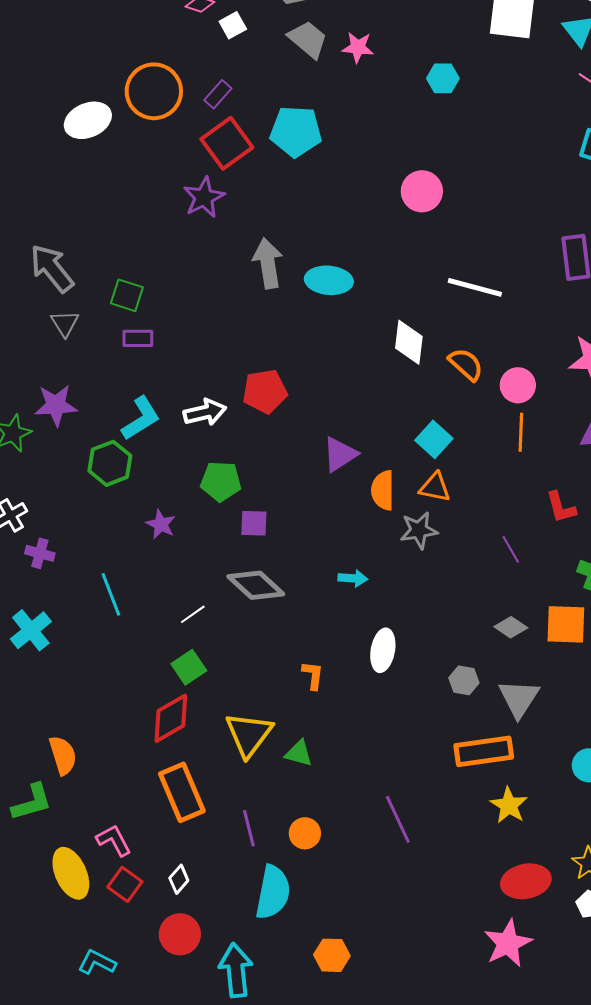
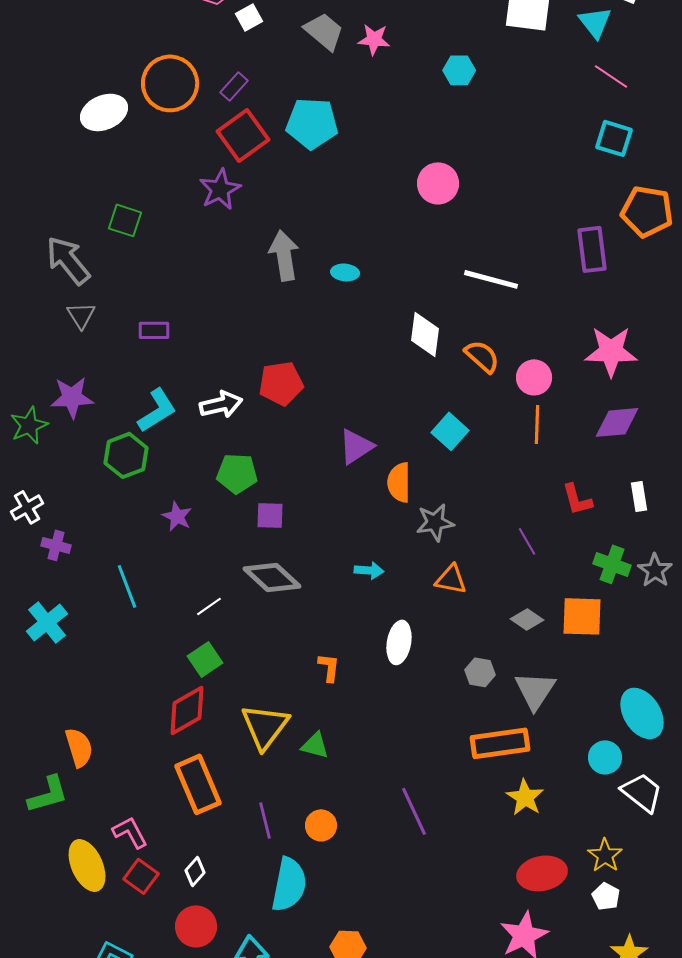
cyan ellipse: (329, 280) -> (345, 272), size x0.6
green square: (127, 295) -> (125, 220), moved
orange triangle: (435, 487) -> (451, 579), moved

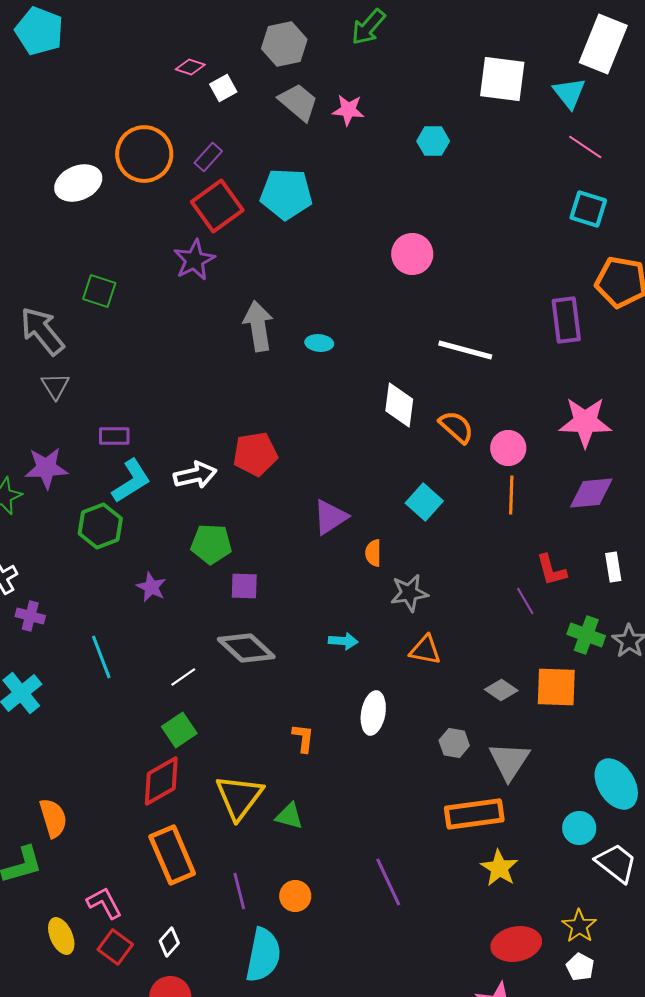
purple rectangle: (154, 330) -> (114, 436), moved
orange semicircle: (399, 482) -> (373, 553), size x0.7
purple line: (527, 541) -> (525, 601), moved
yellow ellipse: (87, 865) -> (61, 936), size x0.7

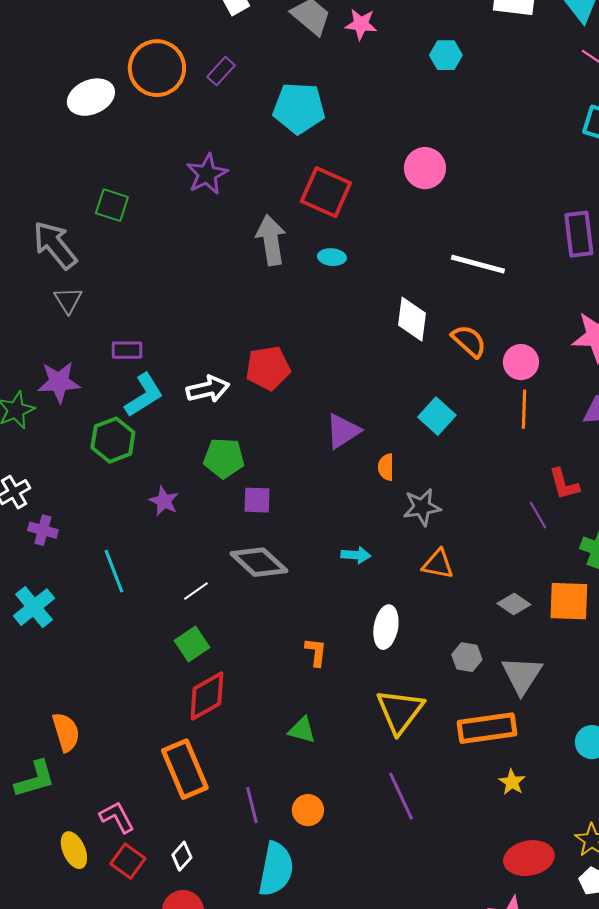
red square: (217, 206) -> (326, 192), moved, turned -30
red diamond: (161, 781) -> (207, 696), moved
yellow triangle: (239, 797) -> (400, 711), moved
yellow star: (499, 868) -> (512, 782), size x0.7

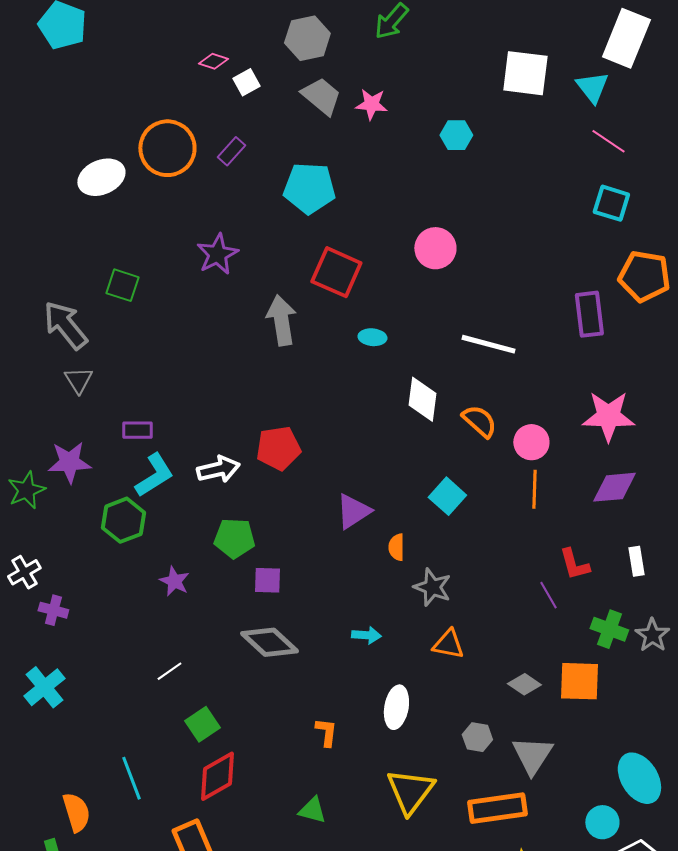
cyan ellipse: (332, 257) -> (372, 337), moved
gray star: (422, 507) -> (432, 587), turned 30
cyan line: (114, 571) -> (131, 778), moved
white line: (196, 591) -> (169, 671), moved

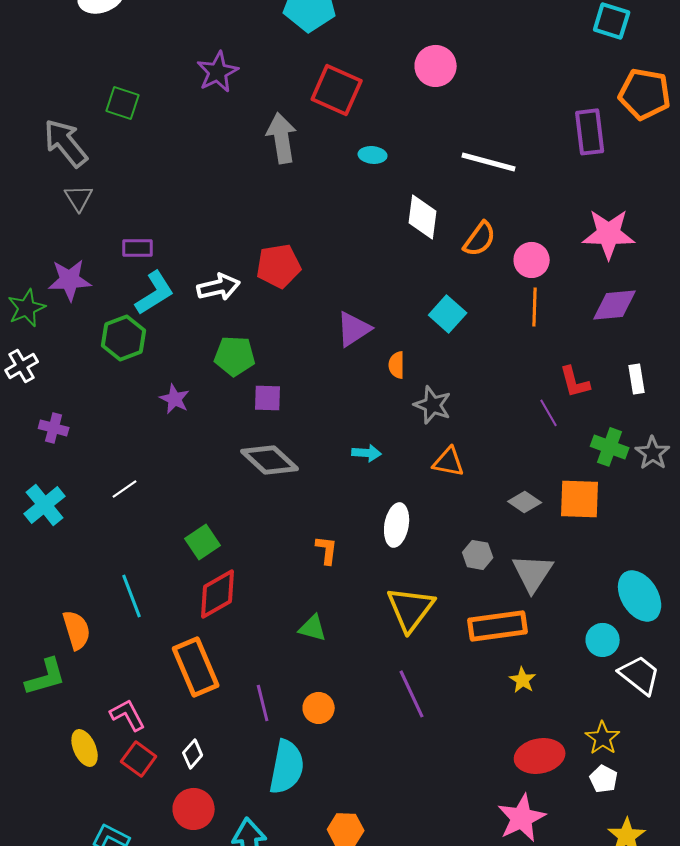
orange semicircle: (479, 421) -> (480, 239), turned 84
white cross: (24, 572) -> (22, 366), moved
white line: (169, 671) -> (125, 489), moved

